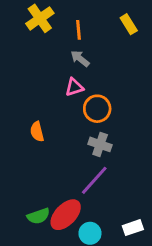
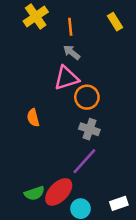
pink triangle: (74, 87) -> (66, 78), size x1.5

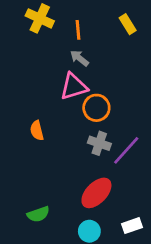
yellow cross: (36, 17) -> (40, 18), turned -30
purple line: (84, 161) -> (126, 150), moved
red ellipse: (59, 192) -> (96, 193), moved

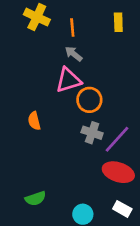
yellow rectangle: (128, 24) -> (118, 22), turned 30
red ellipse: (96, 193) -> (118, 172), moved, turned 64
white rectangle: (132, 226) -> (122, 209), turned 48

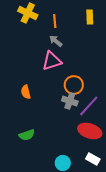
orange circle: (89, 100) -> (74, 85), moved
green semicircle: (36, 198) -> (27, 135), moved

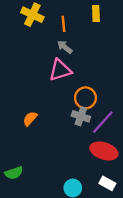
yellow rectangle: (90, 17) -> (96, 14), moved
orange semicircle: (26, 92) -> (30, 119), moved, turned 56
green semicircle: (27, 135) -> (14, 173), moved

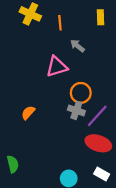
yellow rectangle: (96, 14) -> (100, 17), moved
gray arrow: (65, 47) -> (77, 46), moved
green semicircle: (14, 173) -> (13, 164), turned -84

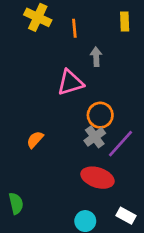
gray arrow: (77, 46) -> (96, 57), turned 48
gray cross: (76, 110) -> (95, 137), turned 35
red ellipse: (98, 143) -> (97, 178), moved

